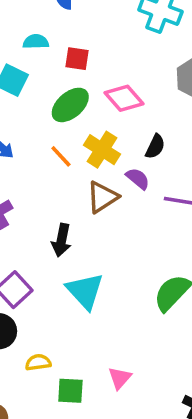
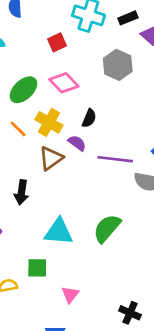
red square: (77, 59) -> (57, 42), moved, turned -30
cyan triangle: (85, 291) -> (59, 232), moved, turned -40
green square: (70, 391) -> (37, 268), moved

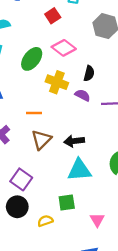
orange line: (18, 129) -> (34, 113), moved, turned -35
brown triangle: (51, 158) -> (41, 140), moved
black arrow: (21, 192) -> (74, 141), moved, turned 84

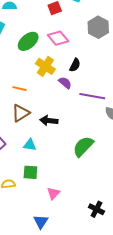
cyan triangle: (79, 170) -> (30, 145), moved, size x0.6

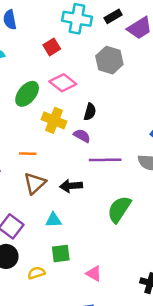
purple line: (92, 96) -> (105, 160), moved
pink triangle: (53, 193) -> (94, 274), turned -32

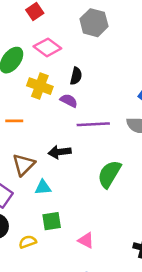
brown triangle: (35, 183) -> (24, 165), moved

